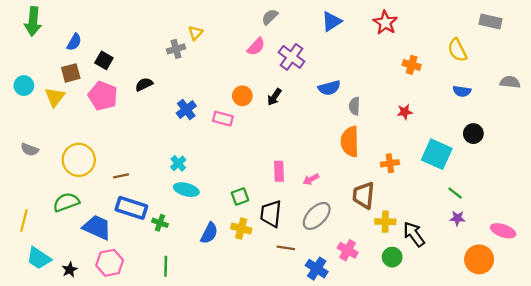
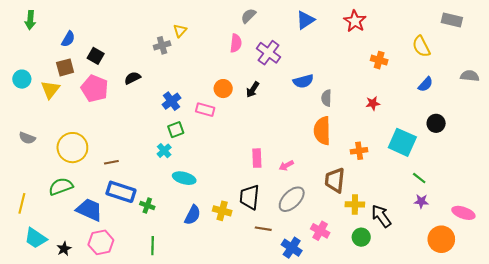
green arrow: (33, 21) -> (30, 20), size x0.7
pink semicircle: (256, 47) -> (236, 43), turned -36
blue semicircle: (462, 91) -> (425, 84), turned -56
cyan ellipse: (186, 190) -> (184, 178), moved
green square: (240, 196) -> (176, 130), moved

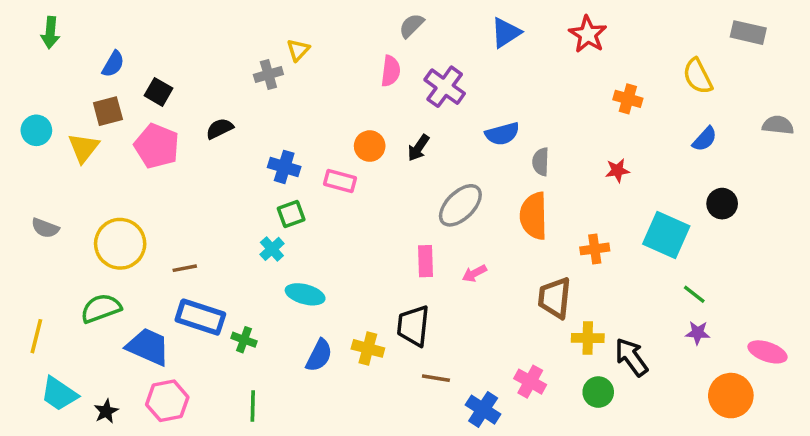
blue cross: (172, 101) -> (284, 167), turned -36
gray ellipse: (292, 199) -> (460, 205), moved

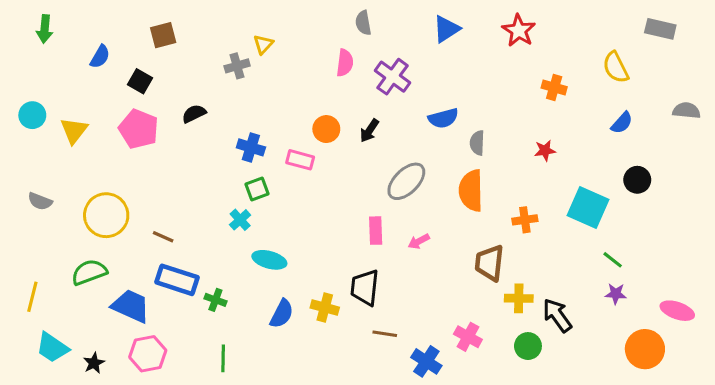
gray semicircle: (412, 26) -> (363, 23), turned -55
brown square: (108, 111) -> (163, 35), moved
brown line: (185, 268) -> (163, 237), turned 35

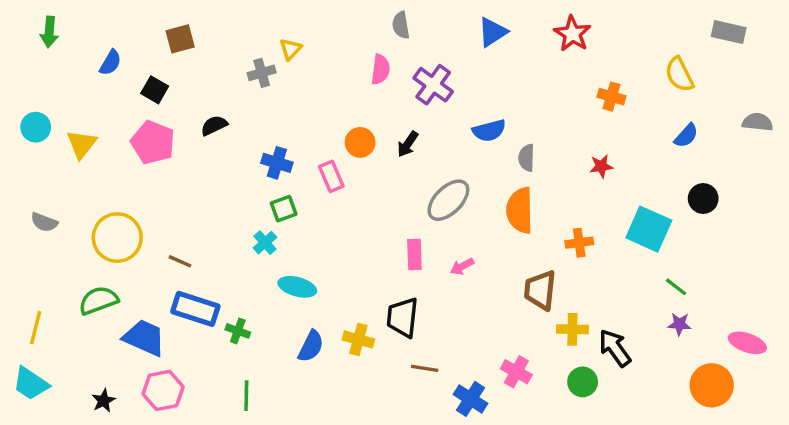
pink rectangle: (300, 160) -> (331, 176), turned 52
cyan trapezoid: (52, 348) -> (31, 384), moved

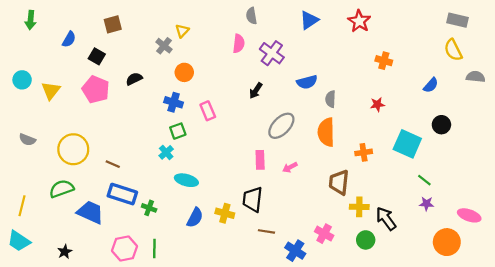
gray cross: (262, 73) -> (164, 46), turned -35
yellow semicircle: (679, 74) -> (453, 50), moved
orange circle: (360, 142) -> (184, 72), moved
pink hexagon: (163, 390) -> (124, 248), moved

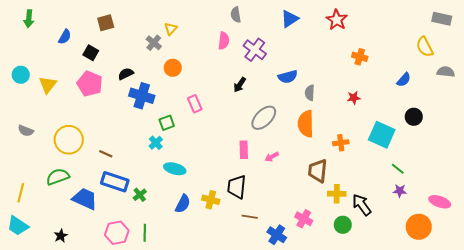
gray rectangle: (457, 20) -> (442, 19), moved
blue cross: (174, 102) -> (142, 96), moved, size x1.4
green cross: (149, 208) -> (140, 195), turned 32

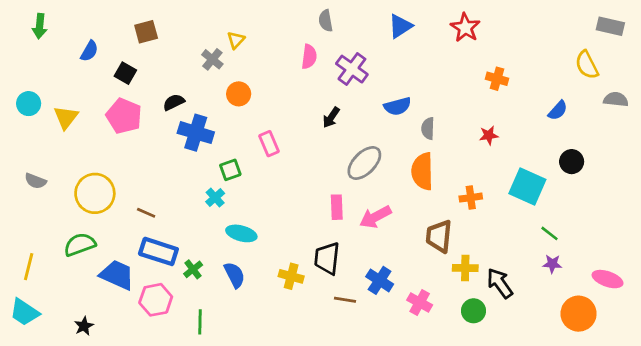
pink arrow: (272, 157) -> (375, 217), size x1.6
blue semicircle: (183, 204) -> (234, 275), moved, turned -54
pink hexagon: (117, 233) -> (156, 300), moved
blue cross: (277, 235) -> (380, 280), moved

